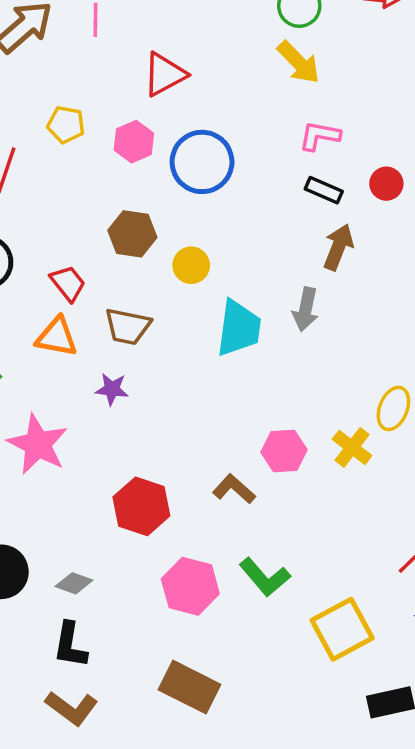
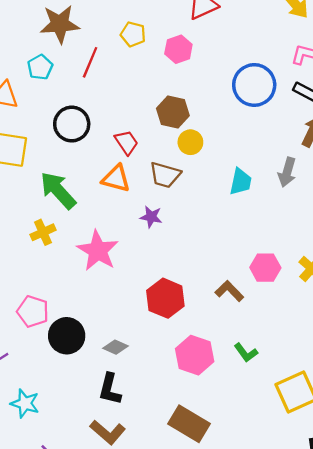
blue circle: (202, 162) -> (254, 85), moved
yellow circle: (191, 265) -> (190, 142), moved
cyan trapezoid: (239, 328) -> (241, 182), size x0.7
green L-shape: (265, 577) -> (246, 353), size x0.7

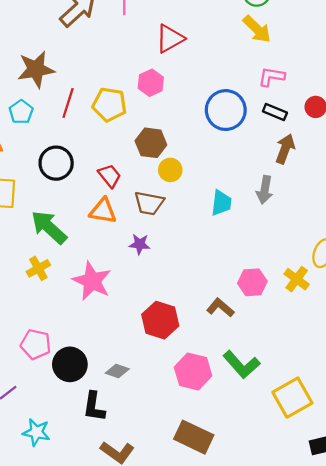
yellow pentagon: (133, 34) -> (109, 105), moved, size x1.4
green L-shape: (246, 353) -> (241, 365), size x1.6
black L-shape: (110, 389) -> (94, 407), moved

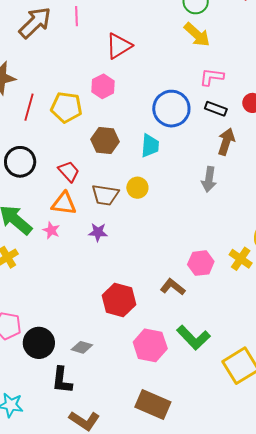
yellow circle: (170, 170) -> (137, 188), moved
cyan trapezoid: (221, 203) -> (150, 146), moved
pink star: (92, 281) -> (51, 230), moved, size x0.5

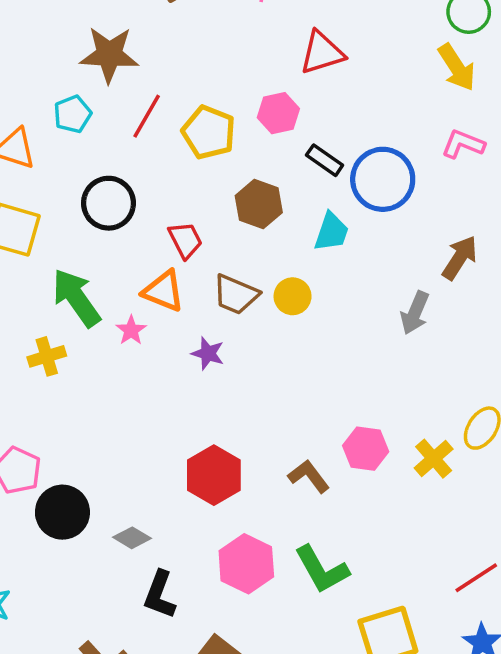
black rectangle: (216, 109) -> (325, 160), moved
black L-shape: (62, 380) -> (160, 595), moved

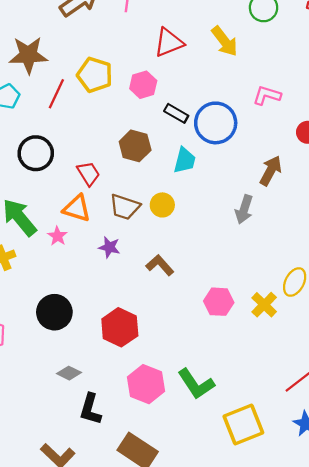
yellow arrow: (457, 67) -> (225, 41), moved
yellow pentagon: (209, 132) -> (95, 75), moved
brown L-shape: (309, 476) -> (160, 265), moved
black circle: (62, 512) -> (54, 312), moved

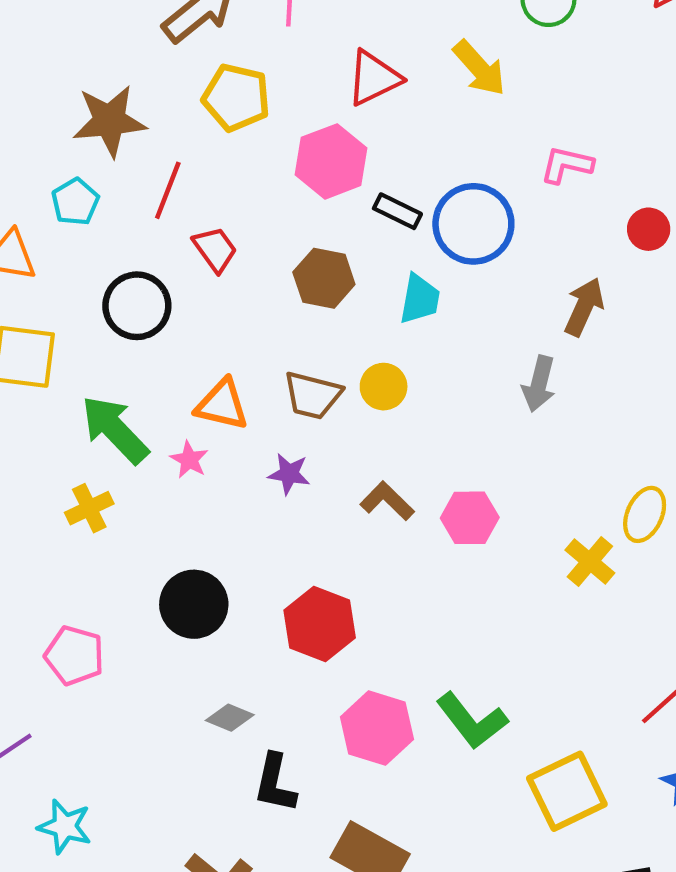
yellow pentagon: (95, 75) -> (236, 97), moved
pink hexagon: (143, 85) -> (331, 161), size x1.4
red trapezoid: (88, 174) -> (215, 249), moved
pink hexagon: (219, 302) -> (470, 518), moved

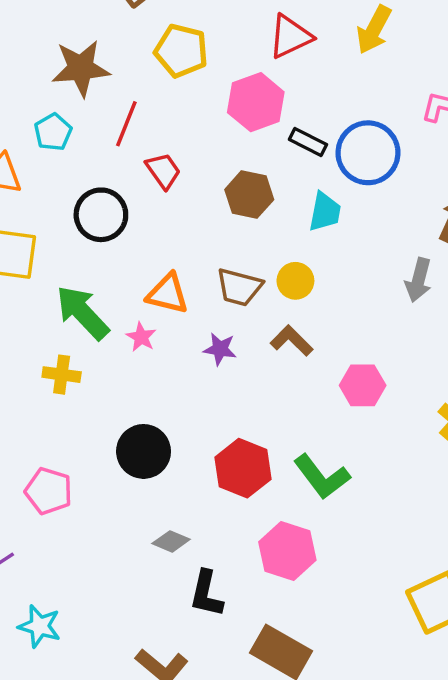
yellow arrow: (479, 68) -> (374, 30), turned 69
brown L-shape: (387, 501) -> (292, 341), moved
yellow cross: (89, 508) -> (62, 375), turned 33
green L-shape: (472, 721) -> (322, 477), moved

